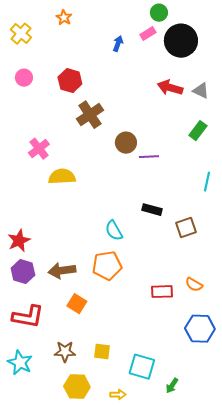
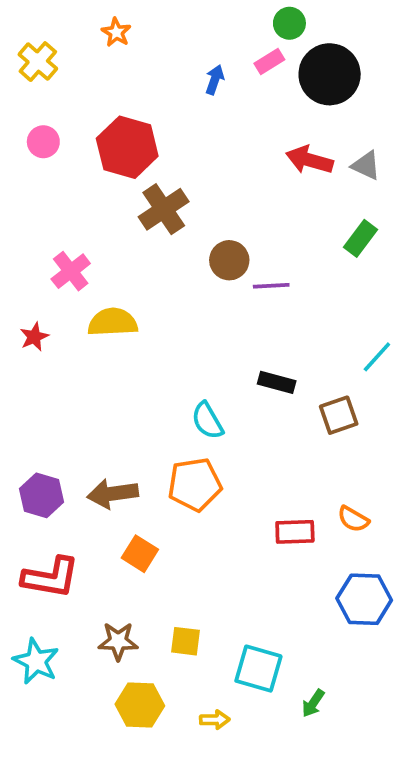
red hexagon: (70, 81) -> (127, 147), size x1.4
cyan line: (207, 182) -> (377, 357), moved, turned 30
red star: (19, 241) -> (34, 337), moved, size x0.7

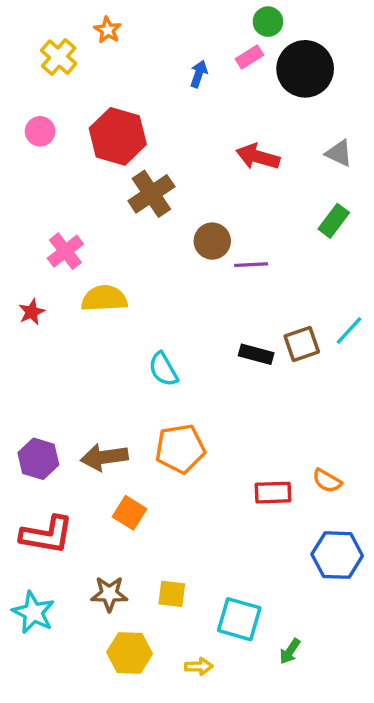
yellow cross: (38, 62) -> (59, 57), moved
red arrow: (309, 160) -> (258, 157), moved
brown square: (339, 415) -> (302, 344), moved
cyan semicircle: (207, 421) -> (163, 369), moved

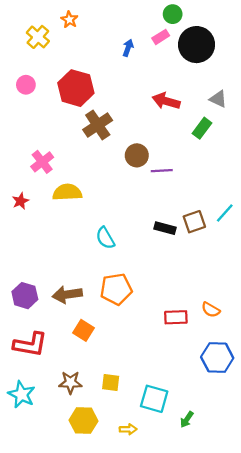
green rectangle: (334, 221) -> (202, 128), moved

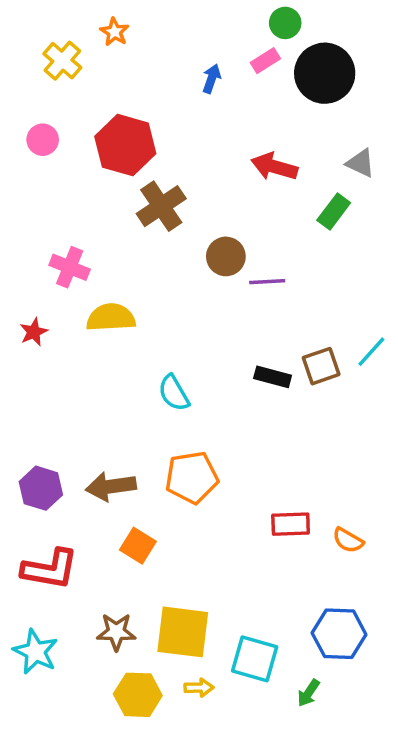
pink cross: (42, 162) -> (70, 267), turned -30
orange semicircle: (211, 310) -> (348, 540), moved
blue hexagon: (217, 358) -> (339, 634), moved
yellow square: (111, 383) -> (183, 632), size x1.8
yellow arrow: (128, 429) -> (199, 688), moved

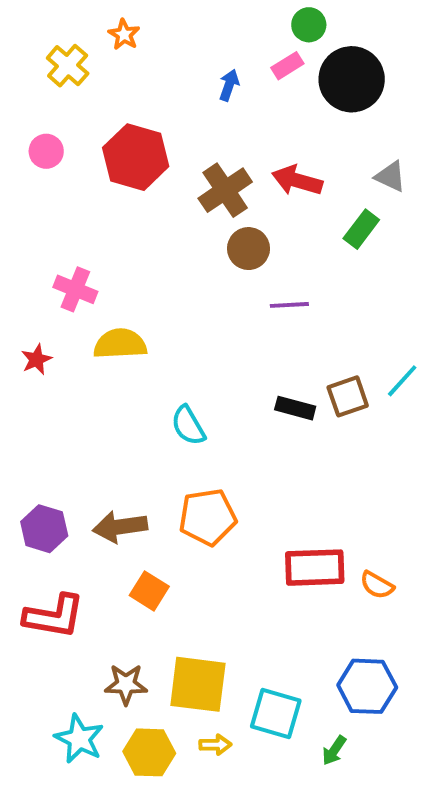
brown cross: (161, 206) -> (225, 190), moved
brown circle: (226, 256) -> (248, 249), moved
red rectangle: (291, 524) -> (315, 568), size x1.4
cyan star: (35, 652) -> (79, 739), moved

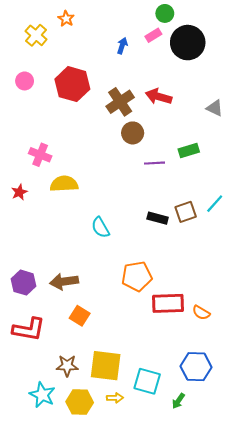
gray triangle: (391, 177) -> (215, 108), moved
green rectangle: (361, 229) -> (189, 151), moved, turned 36
orange pentagon: (208, 517) -> (137, 276), moved

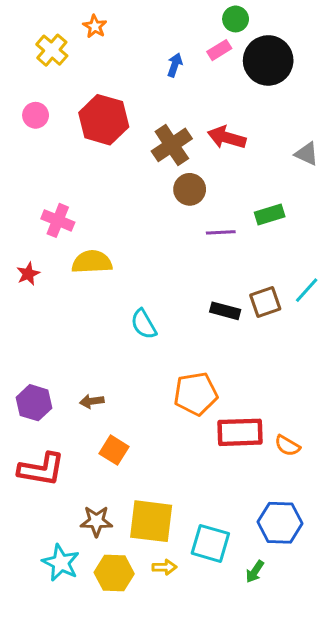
brown arrow: (64, 282) -> (92, 401), size x0.6

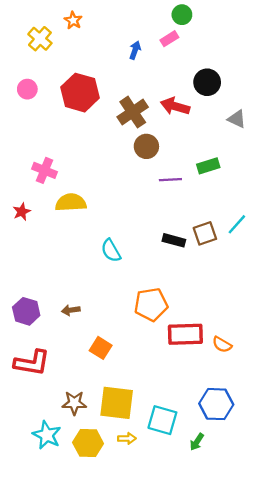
black circle: (268, 60) -> (207, 82), moved, size x0.7
orange square: (114, 450) -> (101, 348), moved

